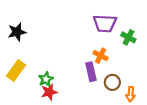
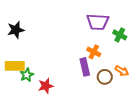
yellow rectangle: (16, 71) -> (15, 66), turned 54
green star: (46, 79) -> (27, 75), moved
orange arrow: (131, 94) -> (122, 71), moved, turned -64

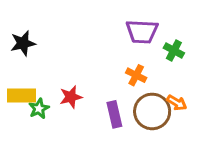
purple rectangle: (85, 67) -> (114, 114), moved
brown circle: (105, 77) -> (152, 111), size x1.6
red star: (46, 86) -> (71, 97), moved

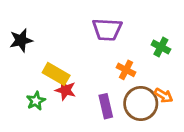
purple trapezoid: (142, 32) -> (107, 30), moved
yellow rectangle: (22, 95) -> (56, 74), moved, turned 30
red star: (71, 97) -> (65, 90), turned 30

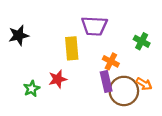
yellow rectangle: (56, 74) -> (72, 48), moved, turned 55
red star: (65, 90) -> (58, 79), turned -30
purple rectangle: (106, 106) -> (106, 82), moved

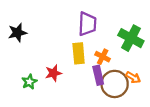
purple trapezoid: (94, 26) -> (87, 24), turned -90
green cross: (142, 41) -> (131, 38), size x1.6
yellow rectangle: (72, 48) -> (79, 53), moved

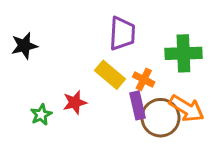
green cross: (131, 38) -> (183, 53), turned -30
yellow rectangle: (79, 53) -> (110, 75), turned -45
orange arrow: (133, 77) -> (187, 108), size x1.6

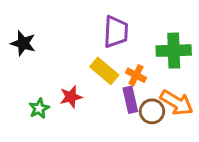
black star: (24, 46) -> (23, 43), turned 30
brown circle: (160, 118) -> (152, 111), size x0.7

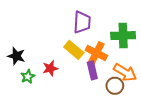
black star: (23, 43) -> (16, 56), moved
orange cross: (136, 75) -> (96, 53), size x1.5
brown circle: (152, 111) -> (115, 86), moved

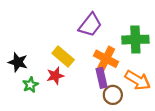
purple trapezoid: (82, 22) -> (90, 25), turned 35
yellow rectangle: (74, 50) -> (63, 56), moved
brown circle: (115, 86) -> (113, 95), moved

